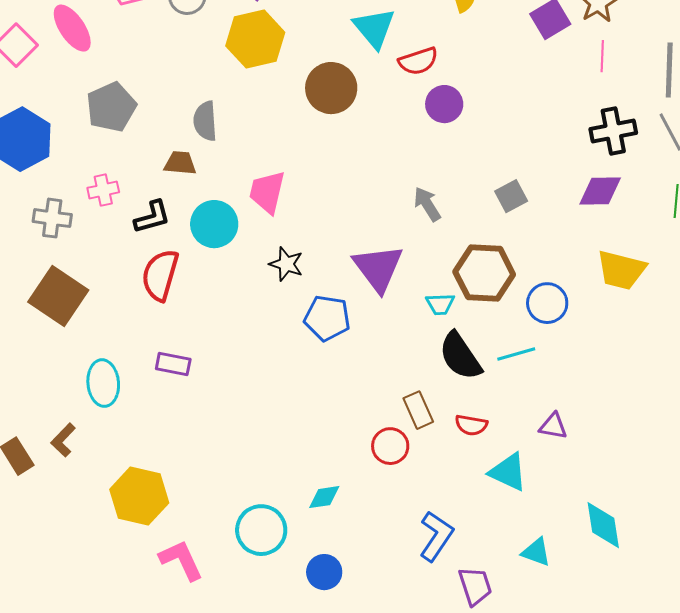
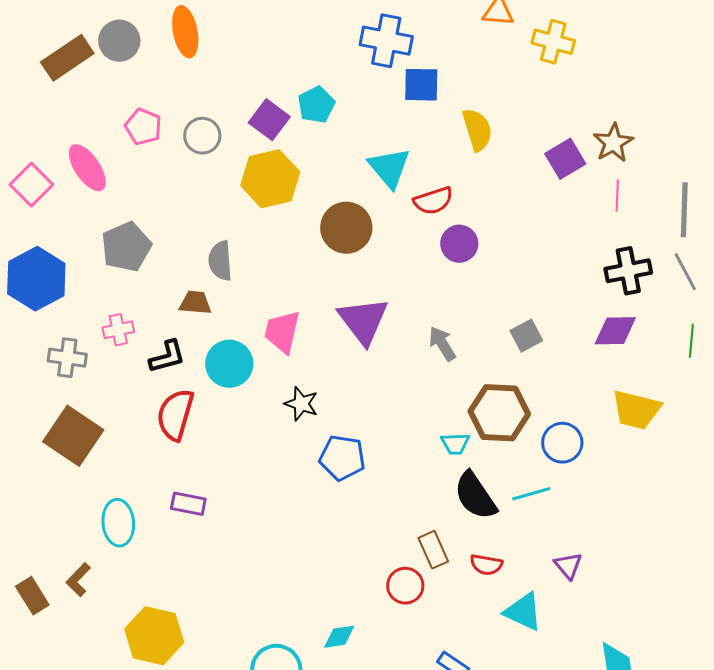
purple triangle: (378, 268) -> (363, 321), moved
purple triangle: (553, 426) -> (568, 566), turned 40

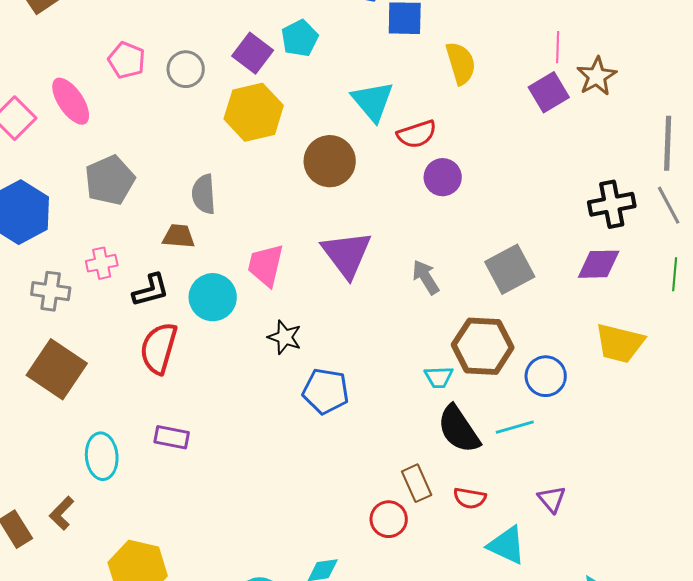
pink line: (617, 196) -> (558, 47), moved
gray square: (526, 336) -> (510, 269), size x1.5

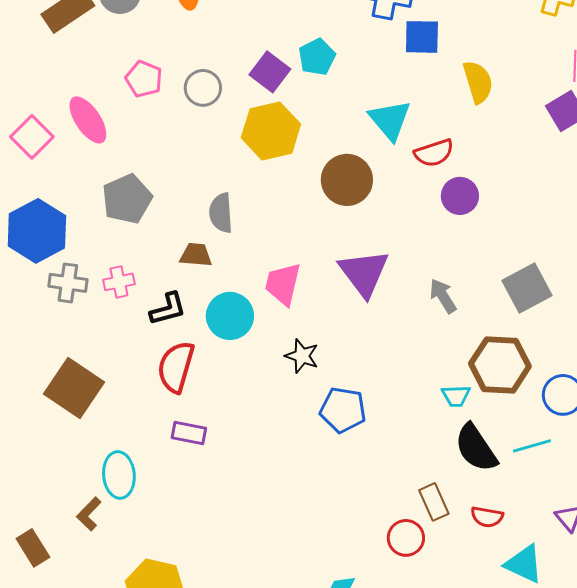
gray cross: (51, 291) -> (68, 283), moved
purple rectangle: (172, 437) -> (189, 433), moved
brown L-shape: (62, 513) -> (89, 514), moved

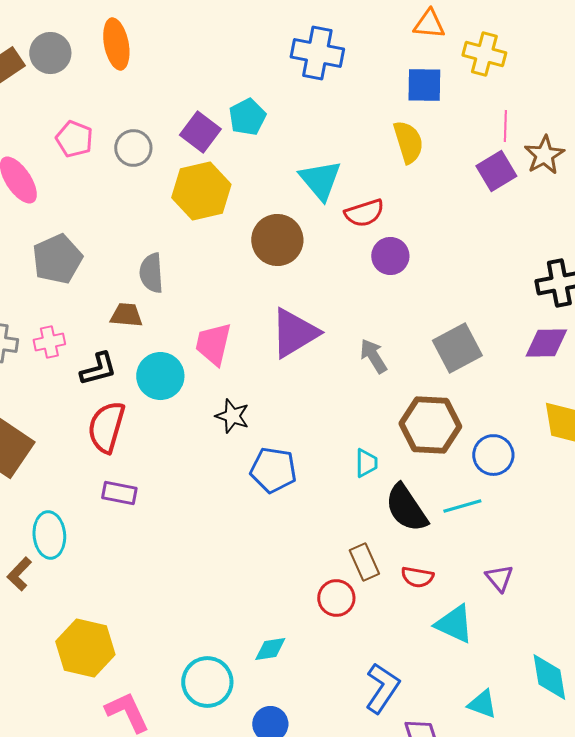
blue square: (422, 37) -> (424, 85), moved
purple triangle: (364, 273) -> (294, 333), turned 36
cyan trapezoid: (456, 396) -> (366, 463), moved, turned -88

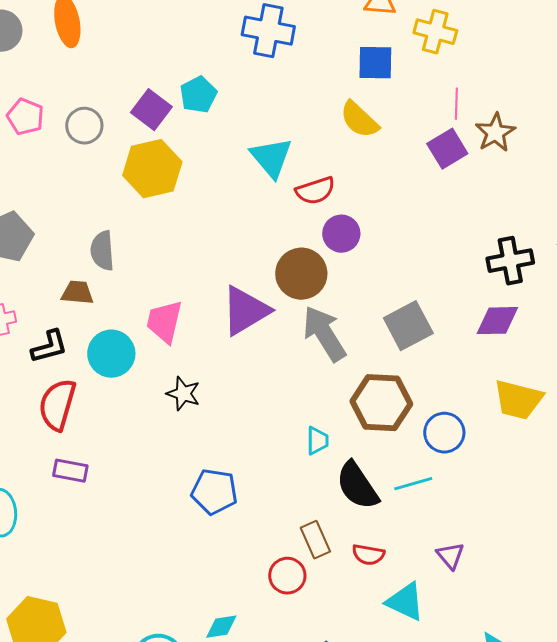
yellow semicircle: (408, 142) -> (359, 120), turned 150
brown circle: (277, 240) -> (301, 274), moved
gray arrow: (373, 356) -> (324, 334), size x1.6
blue pentagon: (273, 470) -> (214, 492), moved

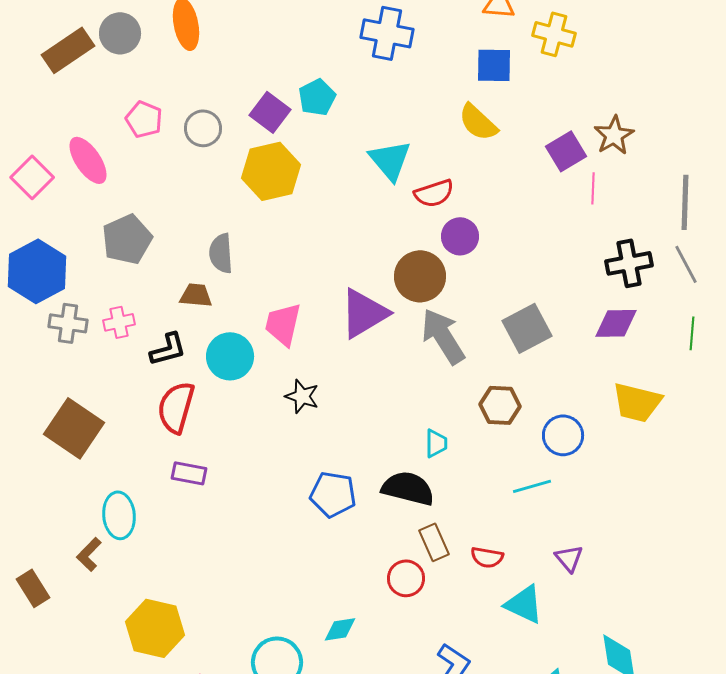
pink line: (456, 104) -> (593, 188), moved
brown hexagon: (381, 403) -> (500, 405), size x0.7
black semicircle: (357, 486) -> (408, 488), moved, turned 138

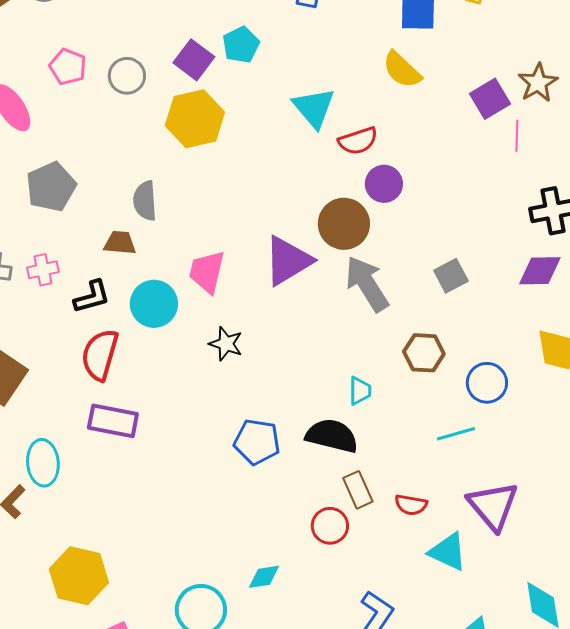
gray square: (527, 328) -> (451, 276), size x0.7
purple rectangle: (189, 473) -> (113, 421), size x1.4
purple triangle: (569, 558) -> (493, 506), size x1.8

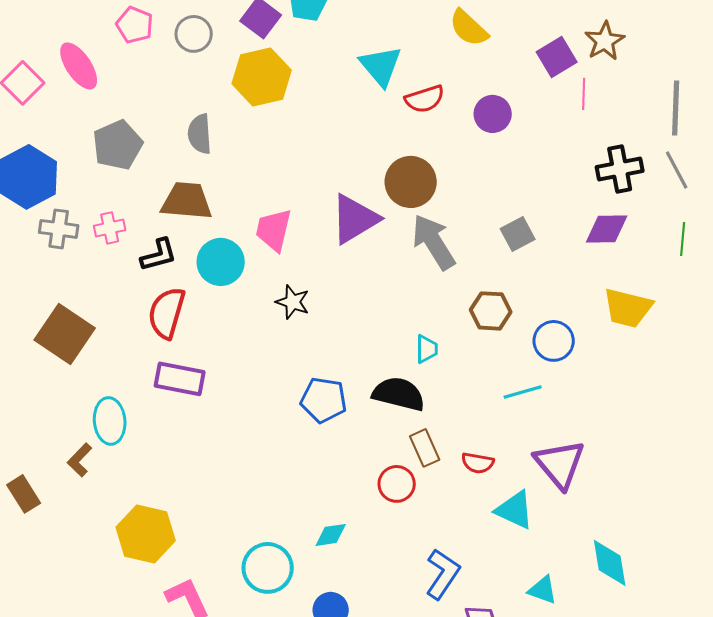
purple circle: (384, 184) -> (493, 114), moved
gray semicircle: (145, 201) -> (200, 134), moved
brown trapezoid: (120, 243) -> (187, 201), size x1.6

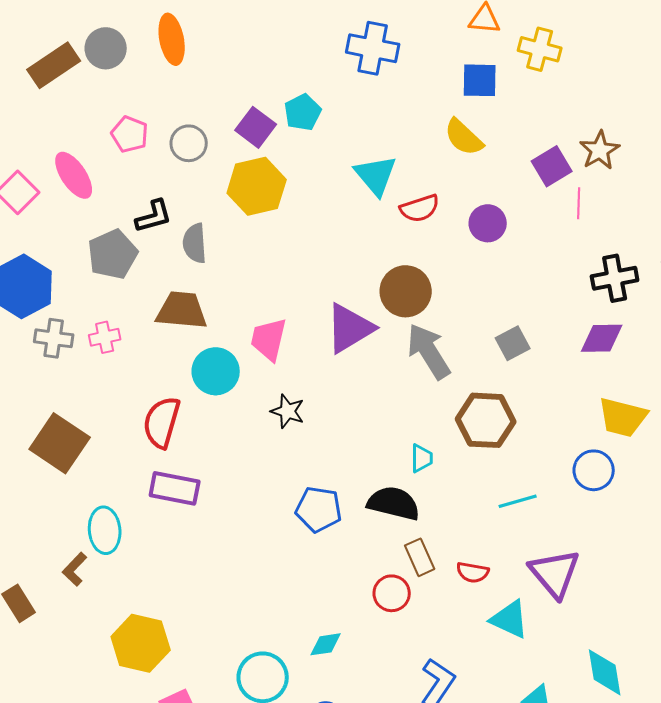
black L-shape: (159, 255) -> (154, 216), moved
brown hexagon: (491, 311) -> (486, 420), size x1.4
blue circle: (554, 341) -> (594, 470), moved

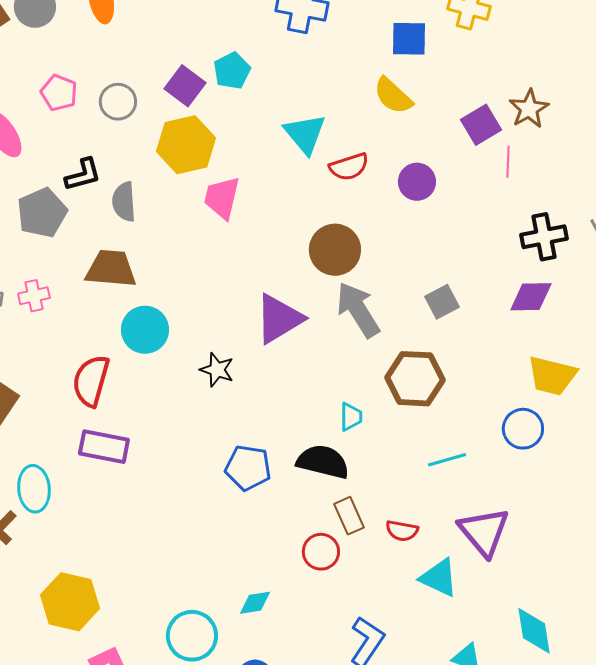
purple triangle: (350, 328) -> (279, 319), moved
pink trapezoid: (269, 339) -> (222, 198), moved

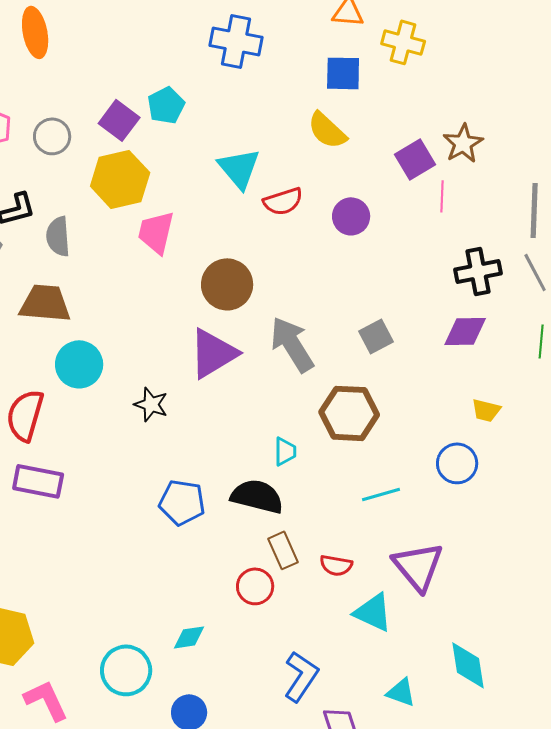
brown circle: (335, 250) -> (227, 284), moved
yellow trapezoid: (552, 376) -> (486, 410), size x0.6

